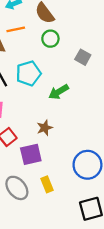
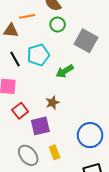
gray square: (83, 57) -> (86, 41), size x1.6

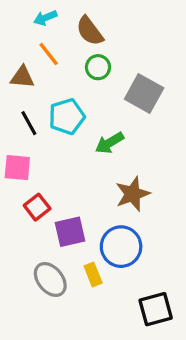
orange line: (27, 16) -> (49, 54), turned 63
brown star: (53, 103) -> (133, 194), moved, size x1.5
blue circle: (90, 135) -> (121, 247), moved

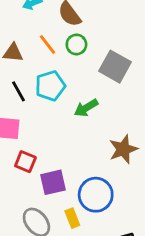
orange line: (49, 54) -> (47, 44), moved
brown star: (133, 194) -> (123, 149), moved
red square: (37, 207) -> (25, 162), turned -30

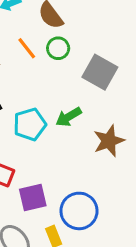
cyan pentagon: (50, 86) -> (30, 124), moved
brown star: (123, 149) -> (109, 141), moved

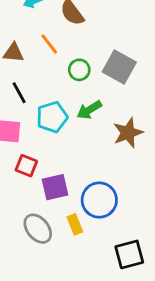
green circle: (58, 48) -> (79, 70), moved

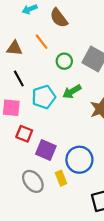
purple square: (55, 187) -> (46, 150), turned 36

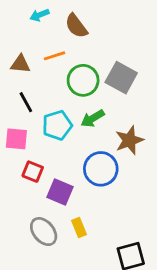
orange line: (42, 42) -> (54, 56), turned -70
green circle: (64, 61) -> (83, 80), size x1.5
blue circle: (79, 160) -> (101, 169), moved

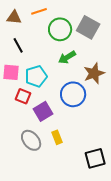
cyan pentagon: (57, 125) -> (36, 76), moved
purple square: (60, 192) -> (43, 111), turned 36

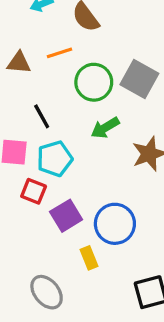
black line: (18, 45) -> (42, 116), moved
blue circle: (73, 94) -> (115, 224), moved
gray ellipse: (31, 140) -> (47, 292), moved

